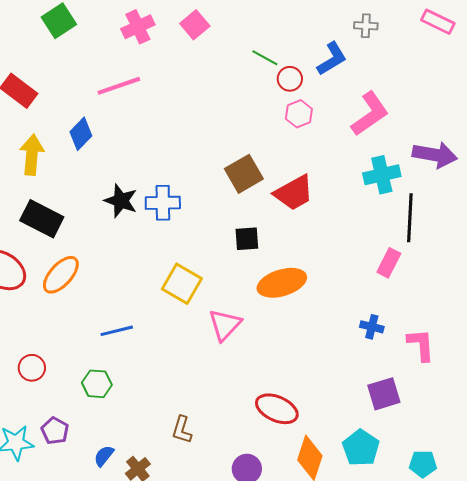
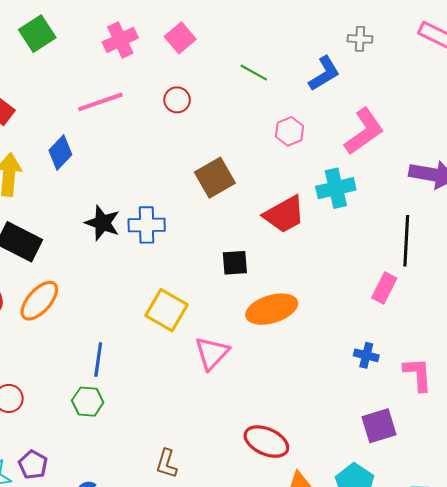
red circle: (290, 79) -> (177, 100), moved
brown square: (244, 174) -> (215, 178), moved
cyan cross: (382, 175) -> (336, 188), moved
blue line: (117, 331) -> (98, 360), turned -68
green hexagon: (97, 384) -> (88, 402), moved

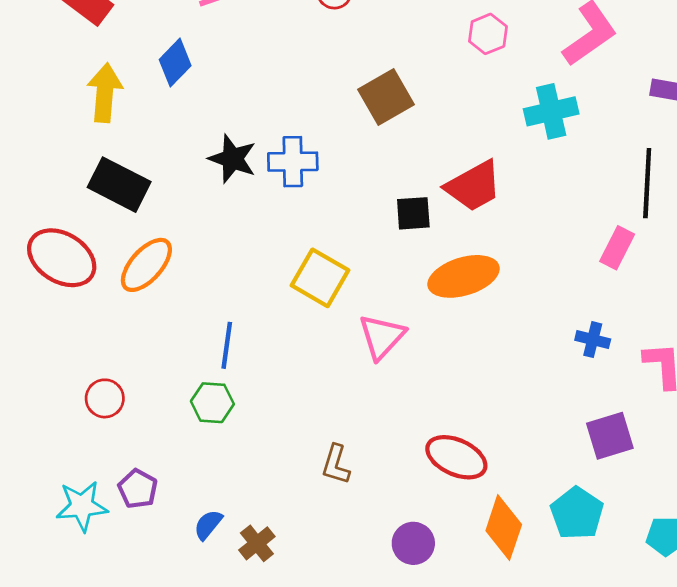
red trapezoid: (284, 214) -> (474, 186), moved
brown L-shape: (167, 464) -> (336, 464), moved

